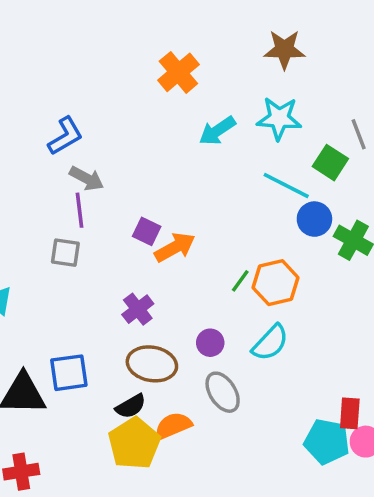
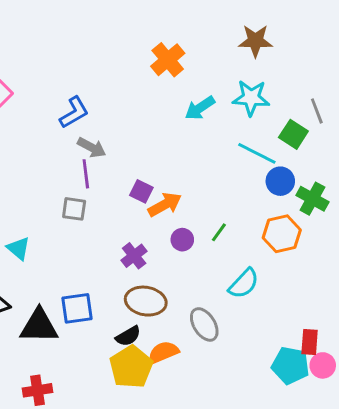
orange hexagon: (276, 283) -> (282, 234), moved
purple circle: (210, 343) -> (182, 240), moved

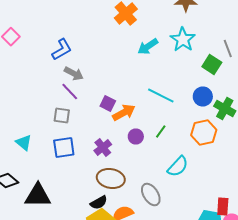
cyan star: (251, 98) -> (183, 40), turned 30
cyan line: (257, 153) -> (161, 96), moved
purple line: (86, 174) -> (70, 92), turned -36
blue square: (77, 308) -> (64, 148), moved

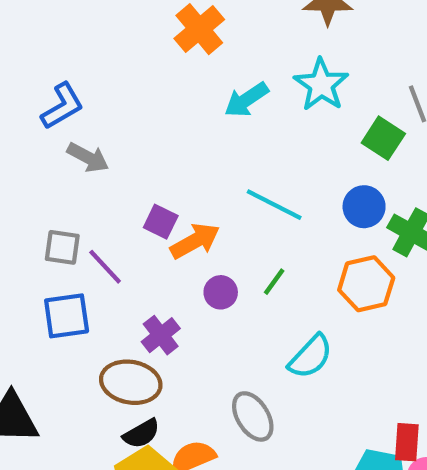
purple line: (70, 92) -> (105, 267), moved
purple cross: (103, 148) -> (161, 335), moved
brown ellipse: (111, 178) -> (131, 382), moved

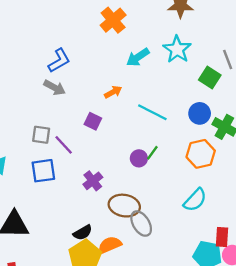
blue L-shape: (62, 106) -> (59, 61), moved
orange arrow: (195, 241) -> (113, 92), moved, size x0.7
purple circle: (221, 292) -> (139, 158), moved
cyan semicircle: (311, 357) -> (195, 200), moved
brown ellipse: (131, 382) -> (124, 206), moved

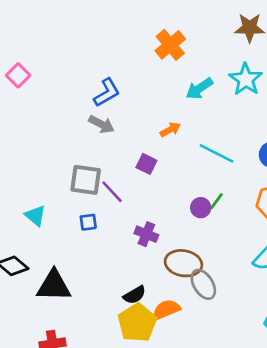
gray square: (41, 135) -> (86, 180), size x1.4
blue square: (43, 171) -> (88, 222), size x0.6
purple cross: (93, 181) -> (146, 234), turned -30

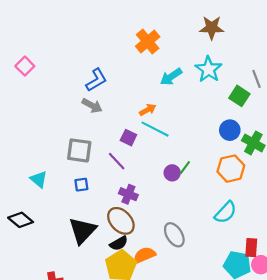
cyan line: (217, 153) -> (155, 129), moved
purple line: (112, 192) -> (117, 161), moved
brown ellipse: (183, 263) -> (121, 221), moved, turned 36
black triangle: (54, 286) -> (82, 231), moved, turned -48

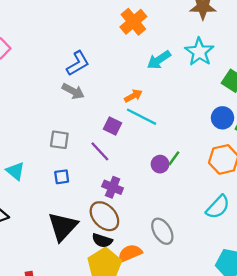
gray square: (79, 150) -> (59, 140), size x0.7
black semicircle: (119, 243) -> (102, 240), turned 48

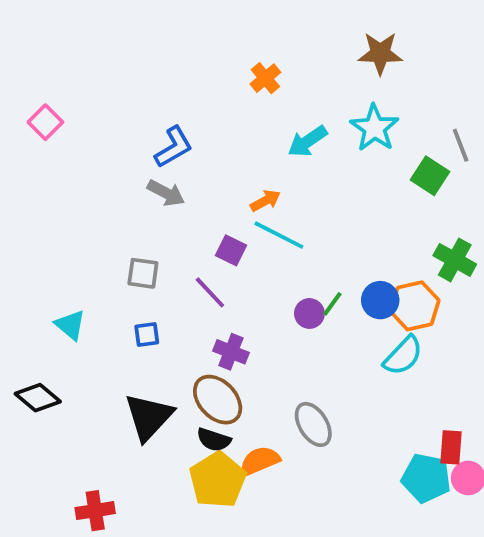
orange cross: (133, 22) -> (265, 78), size x0.7
blue circle: (222, 118) -> (380, 300), moved
cyan semicircle: (218, 207) -> (403, 356), moved

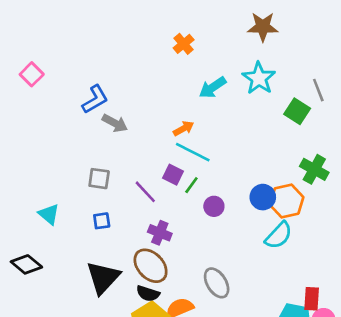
blue L-shape: (174, 147) -> (95, 99), moved
purple square: (231, 250) -> (173, 175), moved
green line: (332, 304) -> (191, 185), moved

